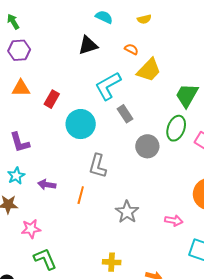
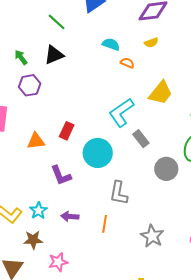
black triangle: (88, 45) -> (54, 55), moved
orange semicircle: (131, 49) -> (127, 63), moved
orange triangle: (21, 88) -> (36, 141), moved
purple L-shape: (20, 142) -> (61, 175), moved

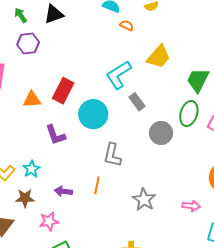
red rectangle: (67, 131) -> (63, 91), size x1.4
purple arrow: (70, 216) -> (63, 191), moved

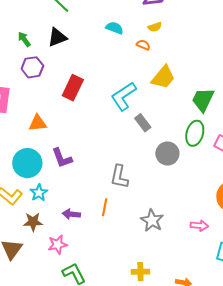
orange semicircle: (127, 25) -> (143, 45), moved
red rectangle: (63, 91) -> (73, 88), moved
cyan circle: (93, 114) -> (27, 163), moved

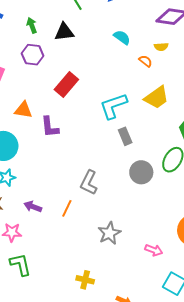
purple L-shape: (62, 158) -> (50, 127), moved

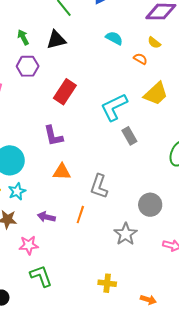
yellow semicircle: (161, 47) -> (154, 43), turned 48
orange triangle: (23, 110) -> (62, 172), moved
gray circle: (141, 172) -> (150, 205), moved

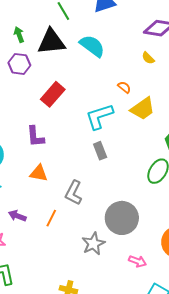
cyan semicircle: (114, 38) -> (92, 46), moved, size x1.5
black triangle: (56, 40) -> (51, 42), size x1.4
orange semicircle: (140, 59) -> (124, 87), moved
gray rectangle: (129, 136) -> (100, 151), moved
gray circle: (150, 205) -> (122, 218), size x1.4

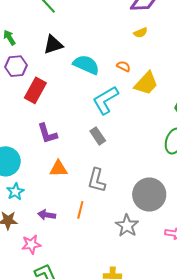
black triangle: (51, 42) -> (53, 45), moved, size x0.7
cyan semicircle: (92, 46) -> (86, 65), moved
yellow semicircle: (148, 58) -> (141, 33), turned -56
red rectangle: (53, 94) -> (35, 90), moved
gray rectangle: (100, 151) -> (98, 136), moved

